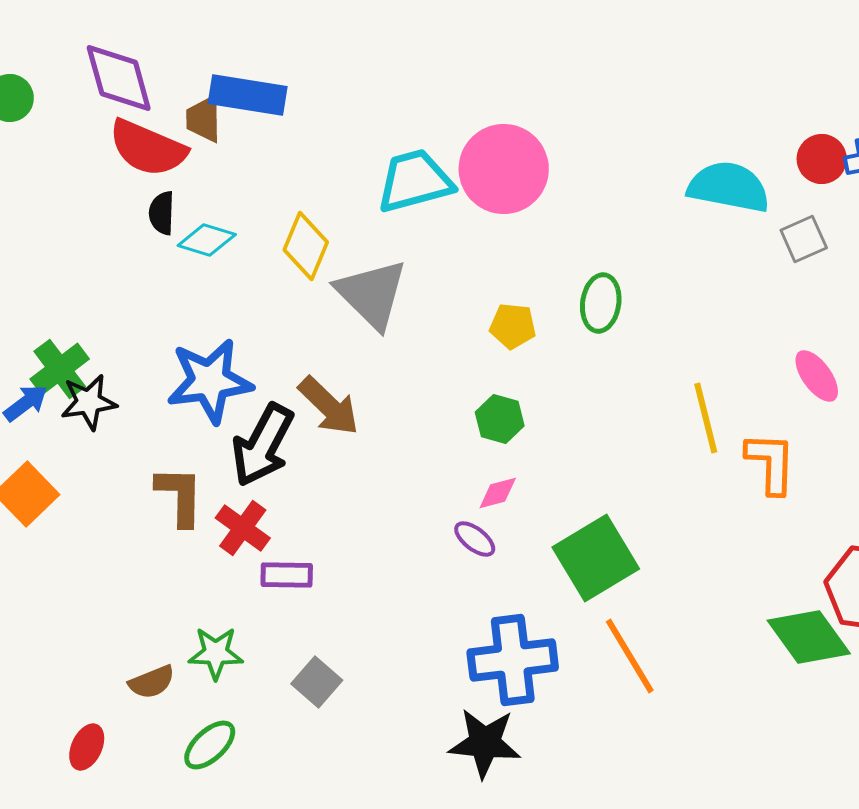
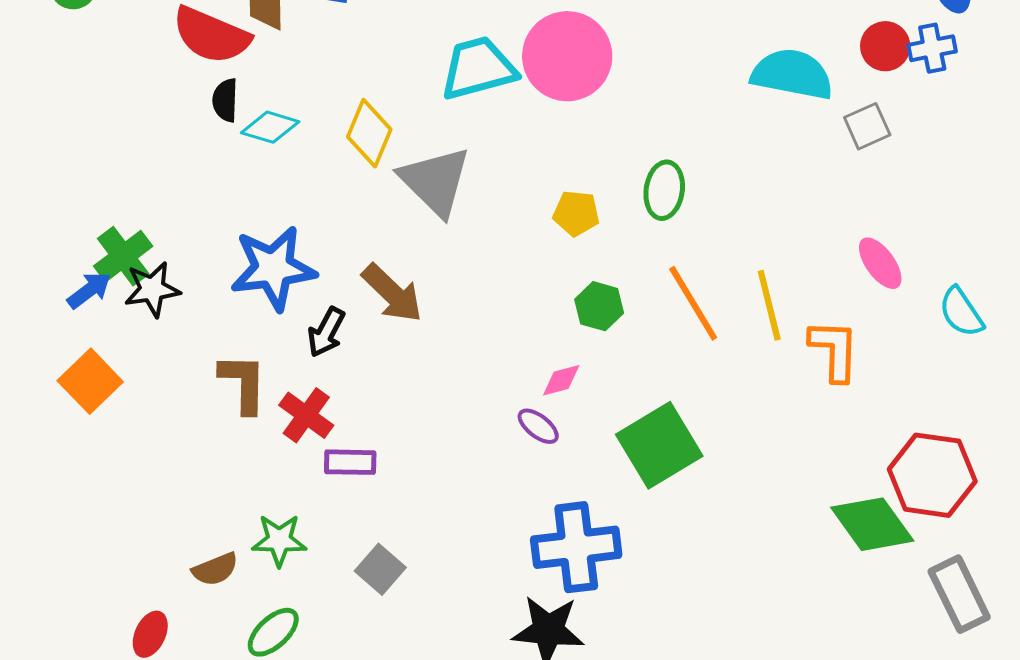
green hexagon: (500, 419) -> (599, 306), moved
black arrow: (263, 445) -> (326, 332), size x0.6
orange line: (630, 656) -> (693, 303), moved

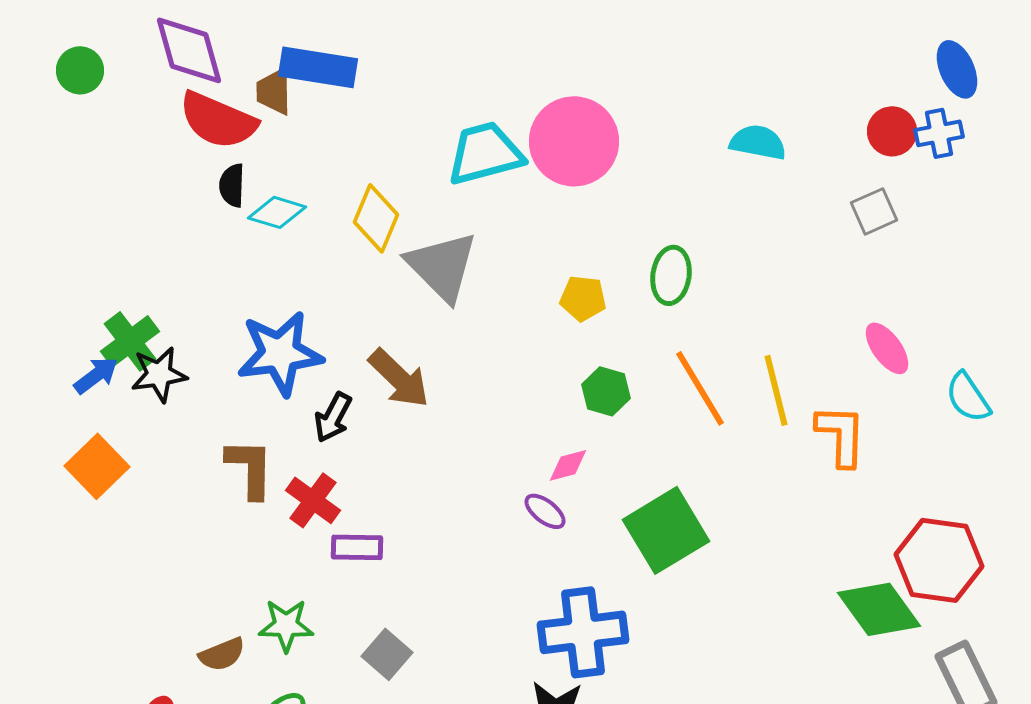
cyan semicircle: (792, 74) -> (758, 142), moved, size x0.7

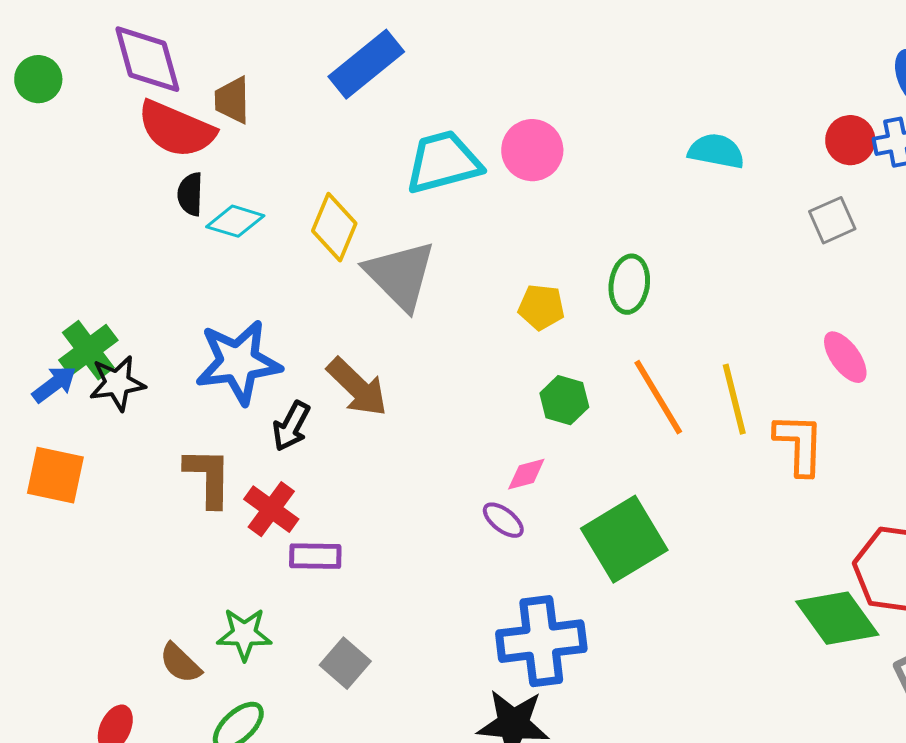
blue rectangle: (318, 67) -> (366, 64), moved, turned -48
pink circle: (574, 141) -> (532, 150), size x0.7
orange square: (97, 466) -> (55, 475), turned -34
brown semicircle: (222, 654) -> (180, 663), turned 66

